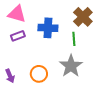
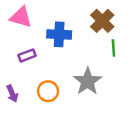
purple rectangle: (18, 36) -> (27, 55), moved
green line: (74, 39) -> (113, 48), moved

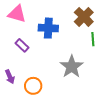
purple rectangle: (27, 55) -> (22, 45), turned 64
orange circle: (48, 91) -> (33, 86), moved

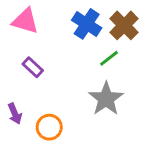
blue cross: (48, 28) -> (87, 24), moved, turned 30
green line: (93, 39) -> (109, 58), moved, turned 56

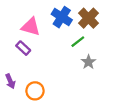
pink triangle: (25, 21) -> (31, 27), moved
gray star: (106, 99) -> (88, 62), moved, size x0.6

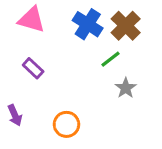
pink triangle: (31, 27) -> (32, 20), moved
orange circle: (35, 91) -> (66, 124), moved

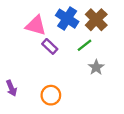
pink triangle: (32, 20) -> (36, 25), moved
purple rectangle: (33, 68) -> (50, 46), moved

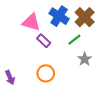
orange circle: (51, 95) -> (46, 73), moved

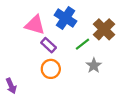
brown cross: (85, 17) -> (104, 29), moved
orange circle: (46, 73) -> (51, 69), moved

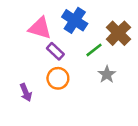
purple arrow: (11, 86) -> (26, 92), moved

